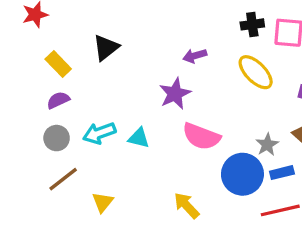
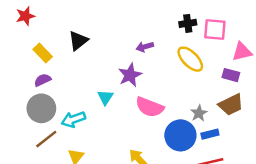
cyan arrow: (99, 133) -> (73, 119), moved
gray circle: (57, 138) -> (41, 108), size x1.5
cyan triangle: (139, 138) -> (105, 97), moved, turned 49

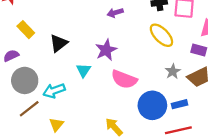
black triangle: (78, 41) -> (59, 43), moved
purple arrow: (145, 47) -> (115, 13), moved
purple semicircle: (43, 80) -> (11, 56), moved
gray star: (199, 113) -> (173, 71), moved

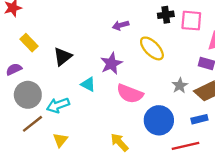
yellow ellipse: (161, 35) -> (152, 48), moved
cyan triangle: (83, 70) -> (88, 84), turned -35
blue rectangle: (180, 104) -> (199, 119), moved

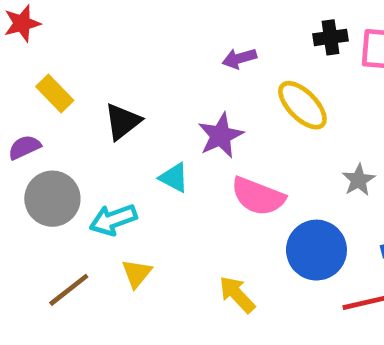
brown line: (32, 124) -> (69, 290), moved
yellow triangle: (60, 140) -> (137, 273), moved

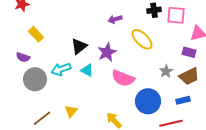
black triangle: (123, 122) -> (79, 46), moved
purple semicircle: (24, 147) -> (23, 57), turned -136
cyan arrow: (113, 220) -> (61, 69), moved

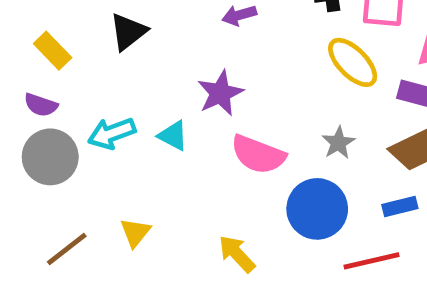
yellow ellipse: (142, 39) -> (353, 62), moved
black triangle: (79, 46) -> (128, 32), moved
purple semicircle: (23, 57) -> (41, 105), moved
gray star: (166, 71) -> (338, 143), moved

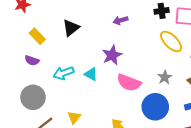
gray circle: (50, 157) -> (33, 97), moved

